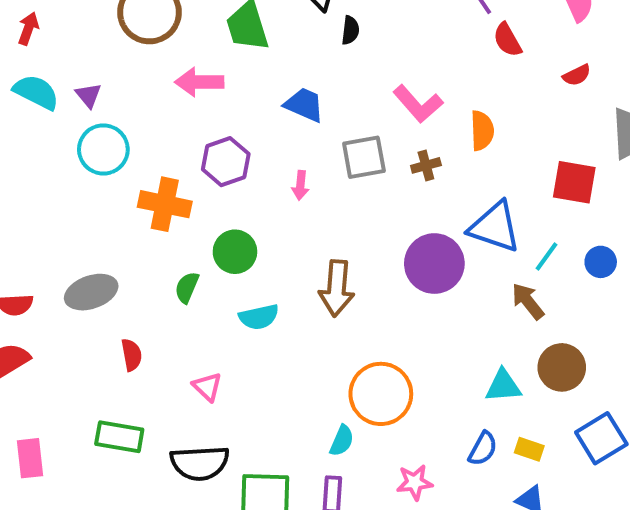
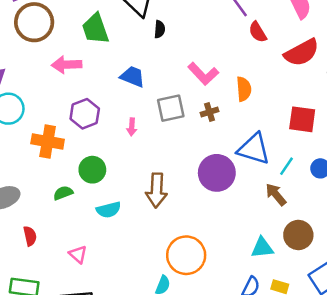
red semicircle: (577, 75) -> (302, 53), size x2.0
green semicircle: (187, 287) -> (63, 193), turned 48

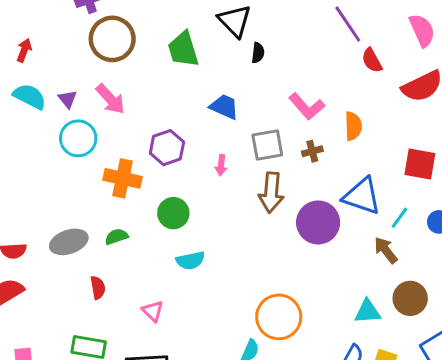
pink arrow: (67, 65) -> (110, 99), moved, turned -132
brown arrow: (156, 190) -> (271, 193), moved
green semicircle: (63, 193) -> (116, 237), moved

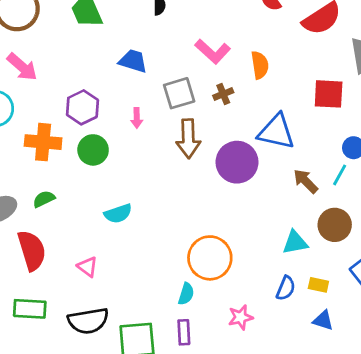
green circle: (173, 213) -> (93, 150), moved
cyan line: (400, 218) -> (340, 175), moved
red semicircle: (98, 288) -> (32, 250), size x1.8

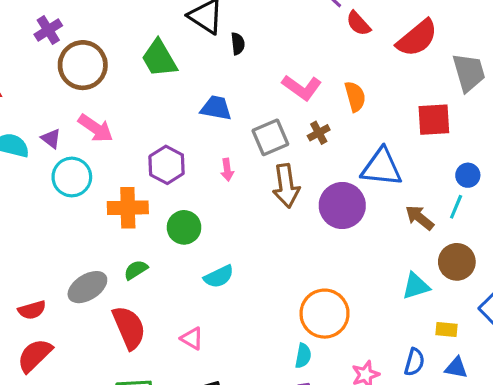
green circle: (93, 150) -> (184, 227), moved
blue semicircle: (286, 288) -> (414, 362), moved

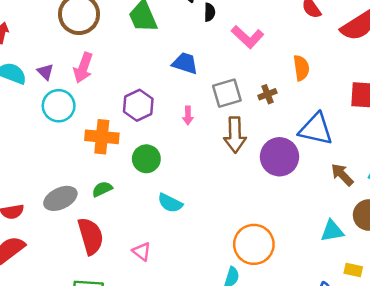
pink L-shape: (302, 88) -> (248, 37), moved
pink arrow: (96, 128) -> (83, 68), turned 68
cyan semicircle: (219, 277) -> (170, 203), turned 45

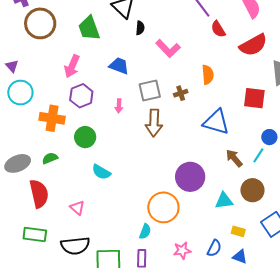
pink arrow: (83, 68) -> (72, 66), moved
purple circle: (280, 157) -> (190, 177), moved

